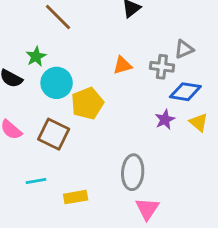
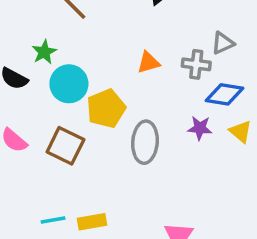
purple star: (165, 119) -> (200, 128), turned 30
gray ellipse: (133, 172) -> (145, 142), moved
cyan line: (36, 181) -> (53, 220), moved

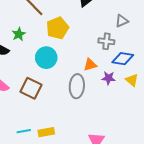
gray triangle: (223, 43) -> (122, 21), moved
orange triangle: (149, 63) -> (90, 65), moved
cyan circle: (69, 84) -> (46, 58), moved
yellow pentagon: (106, 109) -> (57, 28), moved

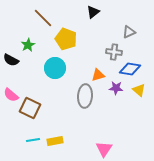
yellow pentagon: (57, 28) -> (66, 39), turned -30
brown square: (31, 88) -> (30, 108), moved

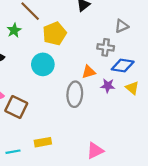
yellow pentagon: (66, 39) -> (55, 34), turned 30
green star: (28, 45) -> (14, 30), moved
cyan line: (33, 140) -> (13, 152), moved
pink triangle: (104, 149) -> (95, 151), turned 30

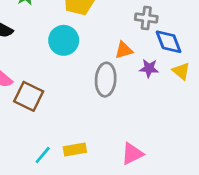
blue diamond: (123, 65) -> (169, 42), turned 60
yellow rectangle: (43, 142) -> (75, 149), moved
cyan line: (13, 152) -> (43, 155), moved, turned -40

